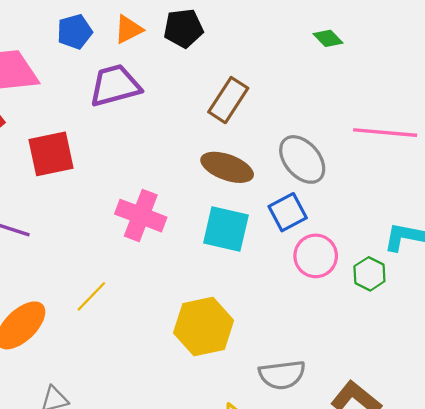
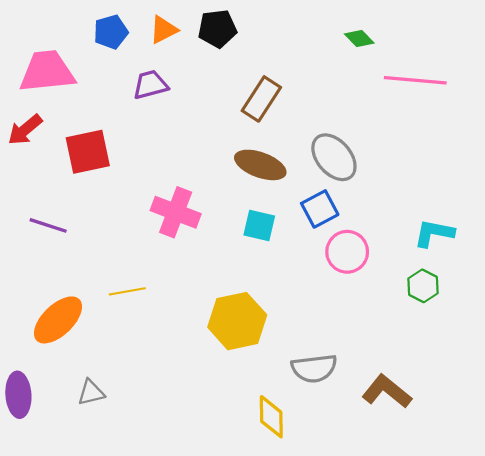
purple trapezoid: (115, 85) -> (150, 85), size x0.7
pink line: (385, 133) -> (415, 80), moved
cyan square: (226, 229) -> (259, 225), size x0.7
green hexagon: (369, 274) -> (423, 286), moved
yellow line: (91, 296) -> (127, 291), turned 36

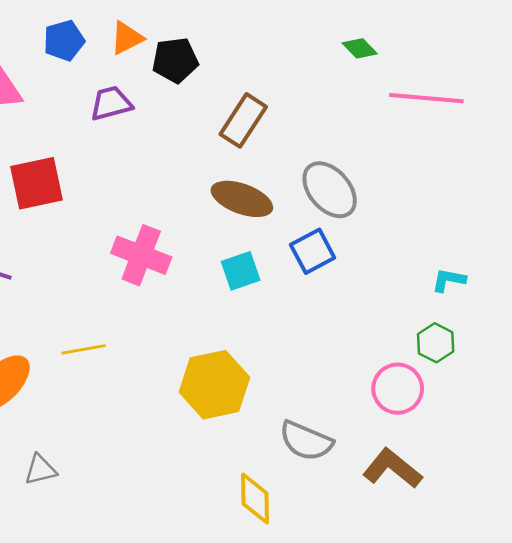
black pentagon: (217, 29) -> (175, 60), moved
cyan square: (259, 225) -> (241, 271), turned -32
cyan L-shape: (434, 233) -> (449, 280), size x0.7
pink circle: (347, 252) -> (398, 389), moved
gray semicircle: (314, 368) -> (306, 441), turned 30

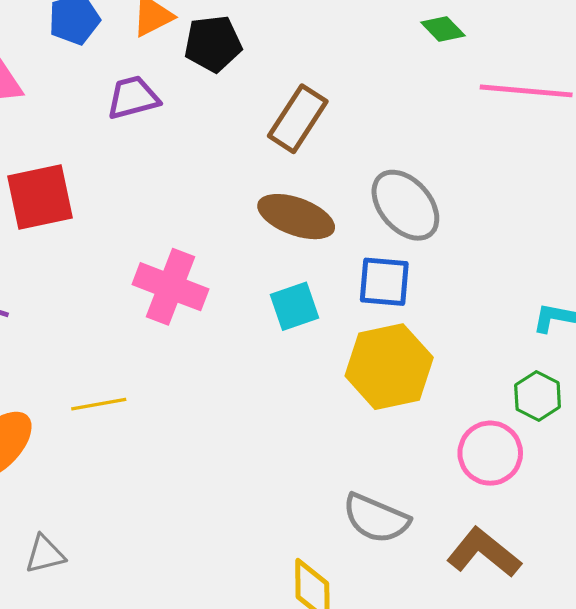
blue square: (313, 251) -> (384, 282), turned 33
yellow hexagon: (214, 385) -> (389, 367), moved

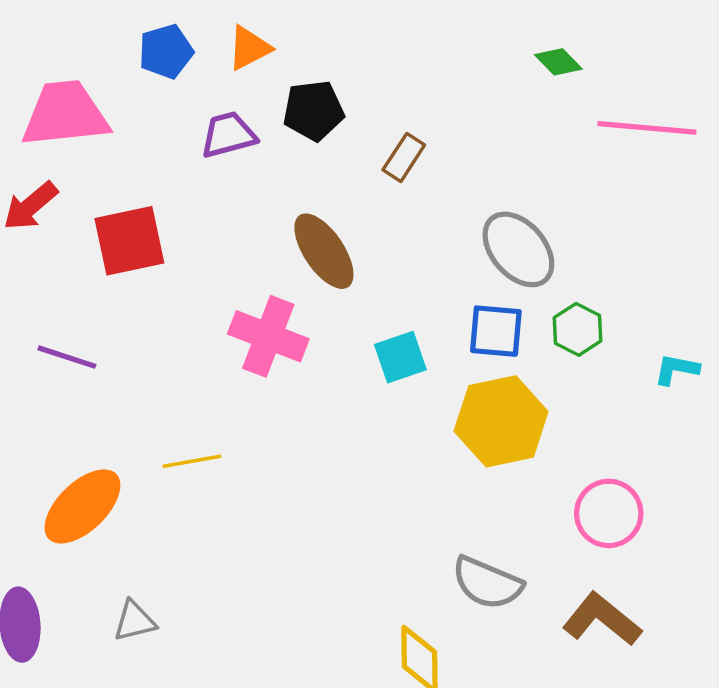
black pentagon: (213, 44) -> (313, 111), moved
brown rectangle: (298, 119) -> (404, 157), size x0.7
brown ellipse: (296, 217) -> (324, 251), moved, turned 36
green hexagon: (538, 396) -> (577, 329), moved

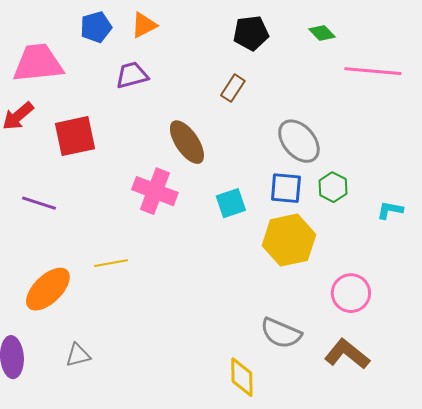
black pentagon: (313, 111) -> (251, 33), moved

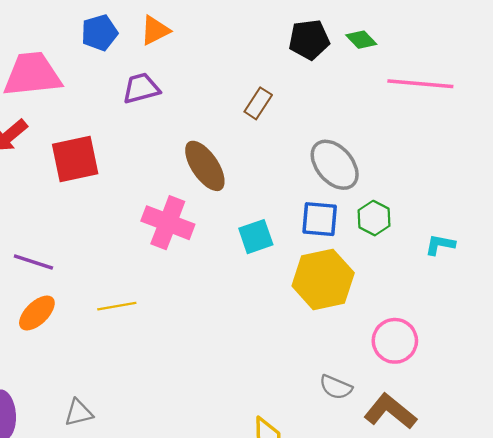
black pentagon: (251, 33) -> (309, 40), moved
purple line: (39, 203) -> (33, 262), moved
orange ellipse: (48, 289) -> (37, 313), moved, size x0.7
gray semicircle: (281, 333) -> (336, 387), moved, size x0.7

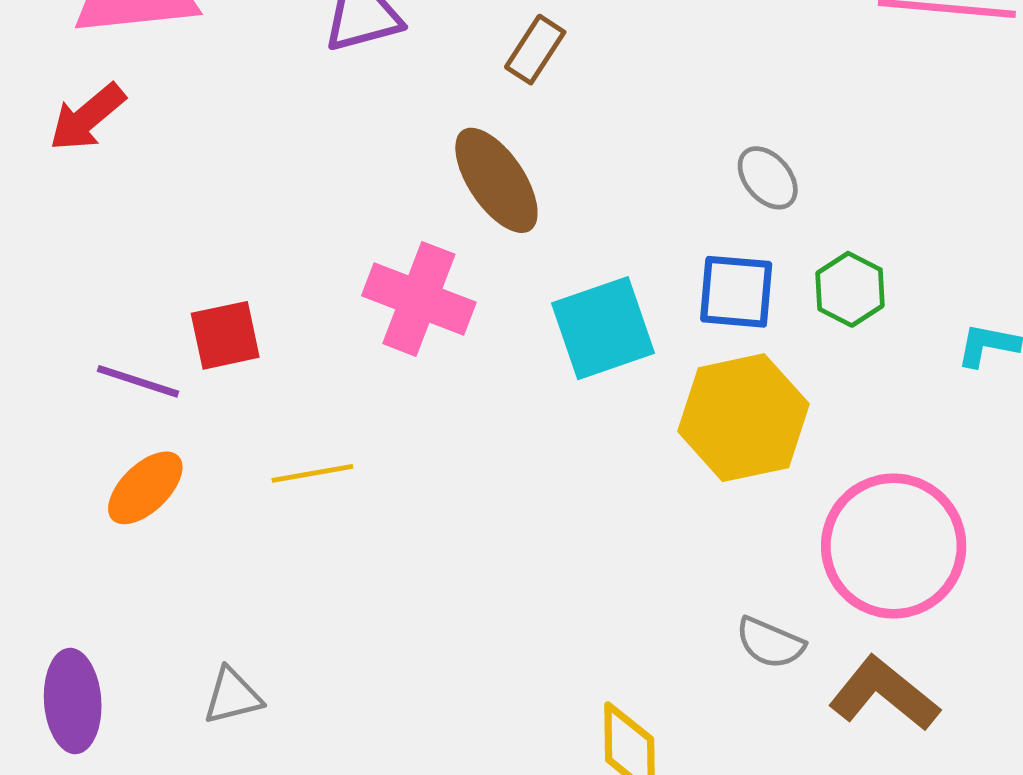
brown rectangle: (258, 103) -> (535, 50), moved
red square: (75, 159) -> (225, 335), moved, size x0.7
gray ellipse: (335, 165) -> (768, 178), size x0.6
cyan square: (256, 237) -> (603, 328), size x1.4
pink circle: (395, 341) -> (894, 546), size x1.5

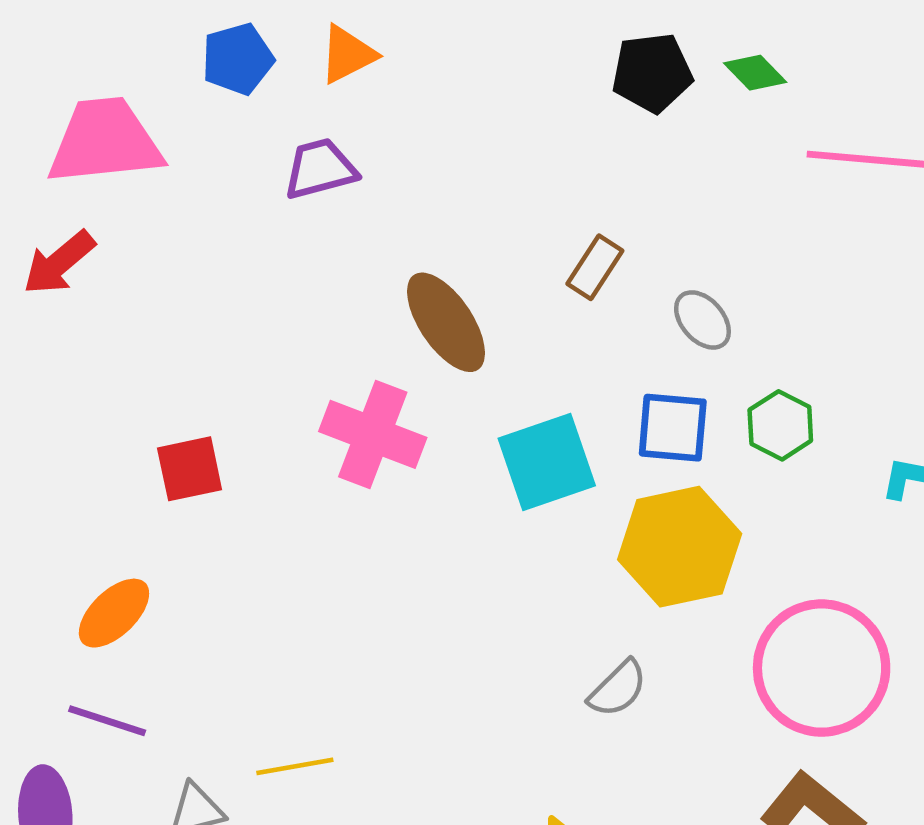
brown rectangle: (535, 50) -> (595, 267), moved
purple line: (138, 381) -> (107, 721), moved
yellow line: (312, 473) -> (295, 766), moved
gray semicircle: (770, 643) -> (618, 689), moved, turned -68

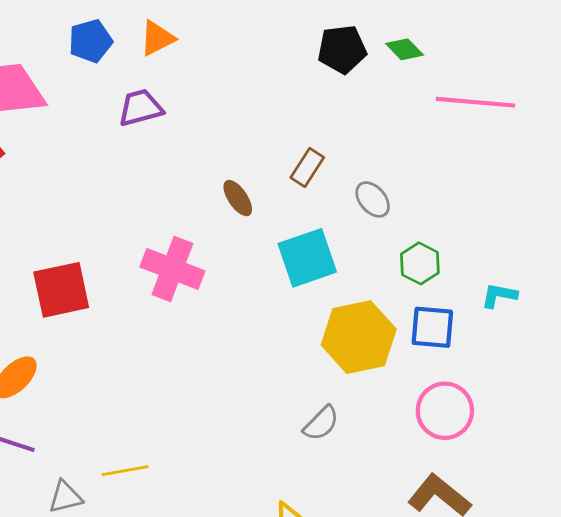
brown ellipse: (446, 322) -> (238, 198), moved, size x0.6
blue square: (673, 428) -> (432, 327), moved
cyan square: (547, 462) -> (307, 258), moved
red square: (190, 469) -> (61, 290), size x1.4
pink circle: (822, 668) -> (445, 411), size x0.7

